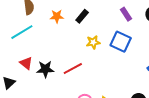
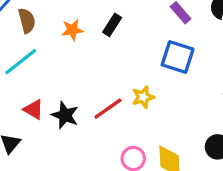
yellow star: (93, 42) -> (143, 97), moved
black star: (45, 69) -> (65, 115), turned 30

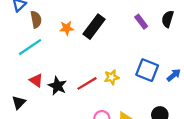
black rectangle: (112, 25) -> (94, 27), size x1.6
blue square: (178, 57) -> (147, 70), moved

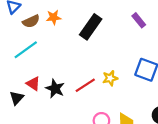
brown semicircle: (36, 19) -> (31, 21), turned 77
orange star: (67, 28) -> (54, 17), moved
black triangle: (19, 102) -> (17, 98), moved

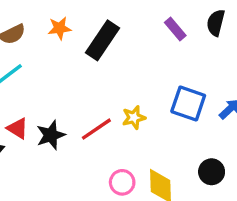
orange star: (54, 17) -> (60, 28), moved
black star: (55, 89) -> (51, 135), turned 30

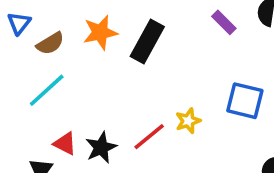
orange star: (60, 28) -> (100, 33), size x1.4

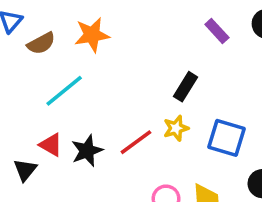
black rectangle: (147, 41) -> (186, 87), moved, size x0.7
cyan line: (47, 90) -> (64, 91), moved
blue square: (245, 101) -> (227, 138), moved

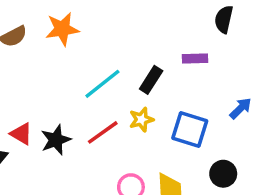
purple rectangle: (217, 31) -> (195, 58), moved, turned -50
cyan line: (64, 91) -> (102, 84), moved

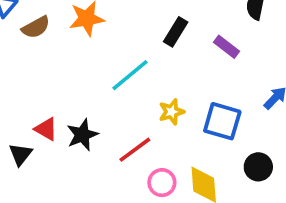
purple rectangle: (195, 58) -> (226, 47), turned 40
black rectangle: (151, 80) -> (176, 32), moved
red line: (103, 132) -> (135, 150), moved

